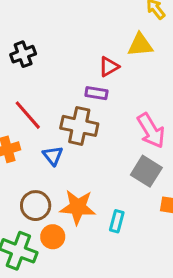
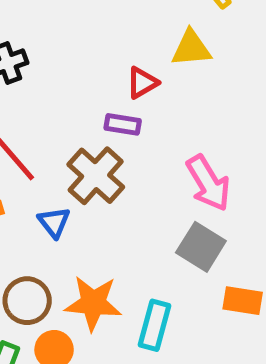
brown cross: (79, 126) -> (96, 176), turned 30
cyan rectangle: (117, 221) -> (154, 325), size x1.4

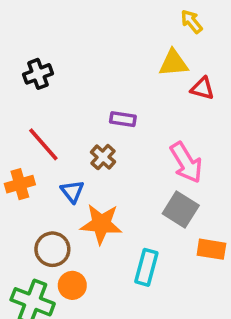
red triangle: (142, 83) -> (202, 88), moved, turned 45
brown cross: (96, 176) -> (103, 157), size x0.6
orange star: (93, 303) -> (101, 224), moved

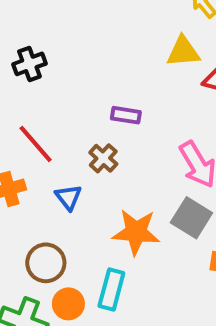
orange star: (101, 224) -> (136, 232), moved
cyan rectangle: (146, 267) -> (111, 290), moved

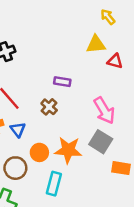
blue triangle: (68, 197) -> (18, 130), moved
orange circle: (68, 304) -> (39, 152), moved

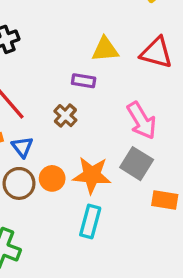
yellow triangle: (96, 44) -> (105, 49), moved
red triangle: (115, 61) -> (156, 53), size x1.5
brown circle: (15, 168) -> (19, 183), moved
cyan rectangle: (54, 184) -> (90, 221), moved

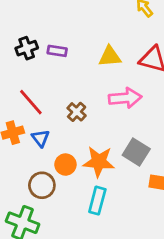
purple rectangle: (84, 81) -> (57, 51), moved
pink arrow: (142, 121) -> (125, 98), moved, turned -64
brown circle: (19, 183) -> (42, 185), moved

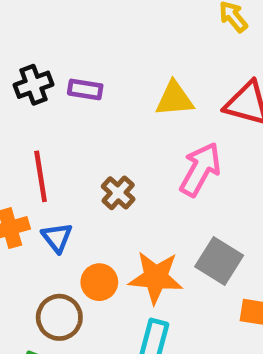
pink arrow: (125, 98) -> (200, 169), turned -56
red line: (31, 102) -> (41, 176), turned 32

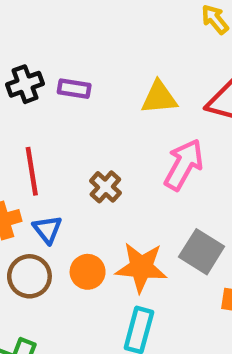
brown circle: (59, 317) -> (29, 276), moved

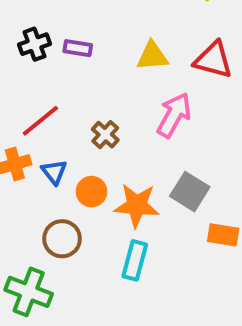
red line: (32, 171) -> (40, 121), turned 60
orange circle: (88, 272) -> (91, 192), moved
brown circle: (29, 276) -> (62, 239), moved

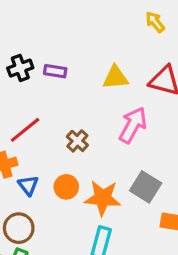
blue triangle: (54, 172) -> (28, 185), moved
brown circle: (62, 239) -> (19, 228), moved

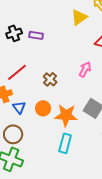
yellow triangle: (115, 77) -> (79, 17), moved, turned -30
pink arrow: (133, 125) -> (85, 69), size x0.7

